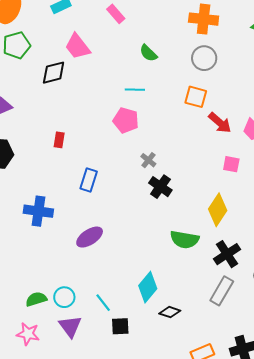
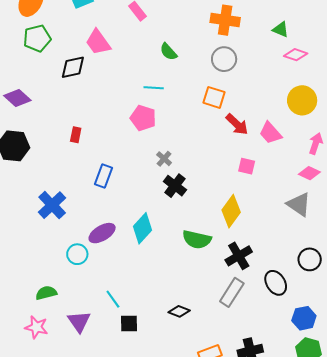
blue cross: (38, 211) -> (52, 205), turned 36
cyan diamond: (148, 287) -> (143, 228), moved
cyan circle: (64, 297) -> (77, 254), moved

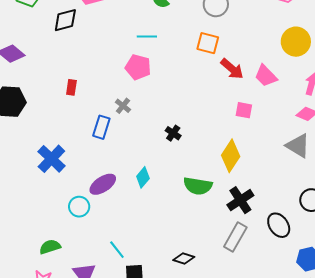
gray cross: (164, 159) -> (123, 106), moved
black cross: (175, 186) -> (173, 133), size x0.7
cyan diamond: (143, 228) -> (143, 177), size x0.7

